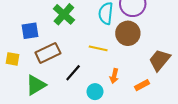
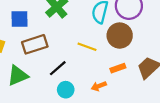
orange arrow: (114, 76) -> (99, 86), moved, turned 48
orange rectangle: (142, 85) -> (118, 68), moved
cyan circle: (95, 92) -> (66, 90), moved

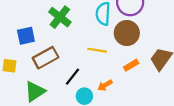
orange arrow: (99, 86) -> (105, 85), moved

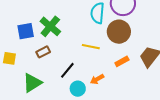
green cross: (60, 17) -> (50, 26), moved
brown rectangle: (46, 58) -> (43, 52), size x0.6

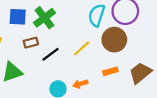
yellow line: (91, 47) -> (82, 48), turned -66
black line: (67, 70) -> (51, 54), moved

